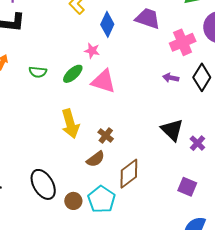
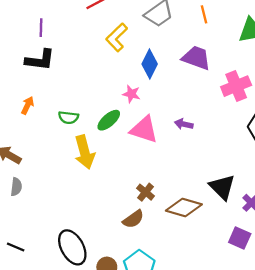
purple arrow: (171, 78) -> (184, 124), moved
yellow arrow: (70, 124) -> (85, 152), moved
brown diamond: (129, 174) -> (184, 208), moved, turned 52
purple square: (187, 187) -> (240, 238), moved

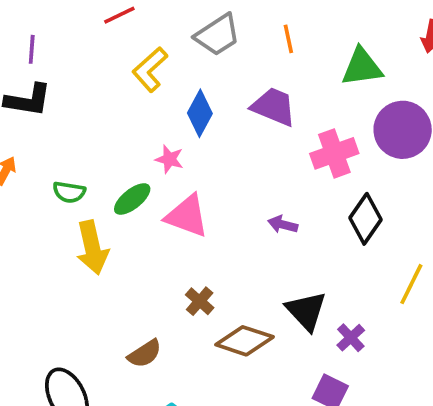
purple arrow: (184, 124) -> (283, 224), moved
brown cross: (146, 192) -> (200, 301), moved
brown semicircle: (133, 219) -> (145, 354), moved

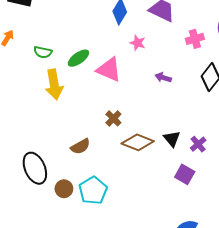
pink cross: (334, 153) -> (195, 39), size x0.7
pink star: (169, 159) -> (138, 43), moved
black triangle: (306, 311) -> (172, 139), moved, size x0.7

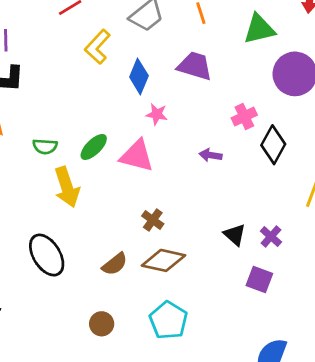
pink cross: (195, 39) -> (244, 117), moved
pink star: (138, 43) -> (157, 114), moved
brown diamond: (138, 142) -> (164, 260), moved
black ellipse: (35, 168) -> (47, 255), moved
cyan pentagon: (93, 190) -> (168, 320), moved

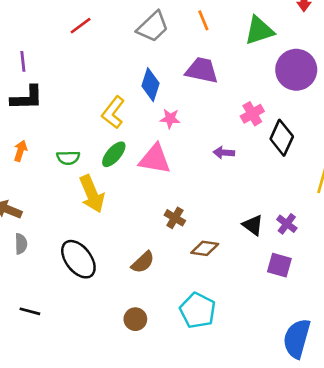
yellow L-shape: (98, 47) -> (113, 112), moved
brown diamond: (164, 260) -> (205, 248), moved, size x0.7

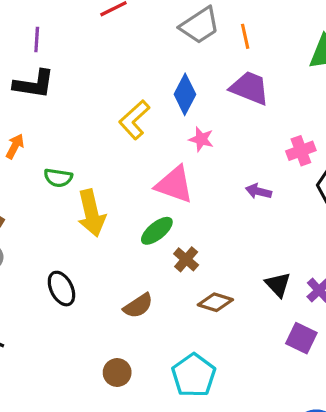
orange line: (203, 20) -> (245, 36), moved
green ellipse: (114, 154) -> (157, 231), moved
green semicircle: (68, 158) -> (58, 178), moved
black ellipse: (78, 259) -> (61, 289), size x0.7

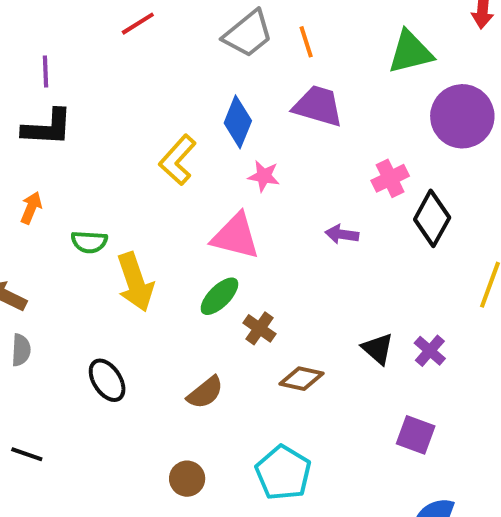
purple square: (301, 338) -> (416, 435), moved

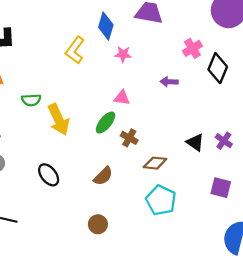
pink triangle: (236, 236) -> (122, 98), moved, size x0.6
cyan pentagon: (283, 473) -> (161, 200), moved

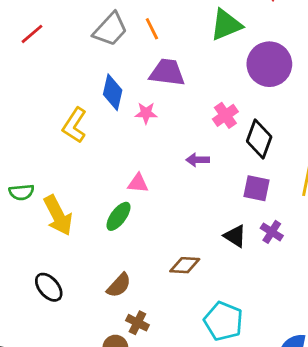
pink star: (123, 54) -> (146, 113), moved
brown cross: (129, 138) -> (137, 323), moved
purple square: (221, 188) -> (257, 188), moved
cyan pentagon: (161, 200) -> (223, 321), moved

